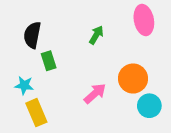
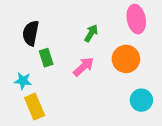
orange circle: (133, 79) -> (126, 59), moved
pink arrow: (95, 93) -> (83, 67), moved

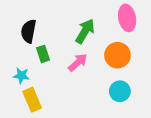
green arrow: (91, 33) -> (85, 31), size x1.5
cyan circle: (141, 100) -> (120, 91), moved

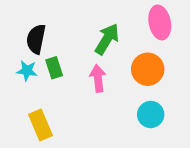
pink arrow: (78, 62) -> (98, 78), turned -55
cyan star: (21, 76) -> (27, 71), moved

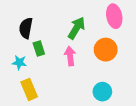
cyan star: (27, 71) -> (19, 63), moved
cyan circle: (151, 114) -> (102, 92), moved

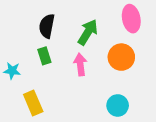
black semicircle: (26, 28) -> (47, 26), moved
cyan star: (19, 63) -> (12, 71), moved

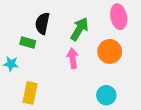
green rectangle: (44, 56) -> (28, 42), moved, turned -56
yellow rectangle: (33, 103) -> (30, 93), turned 35

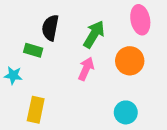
pink arrow: (73, 58) -> (86, 69), turned 30

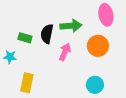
black semicircle: (50, 28) -> (47, 34), moved
green arrow: (94, 34) -> (71, 26), turned 55

